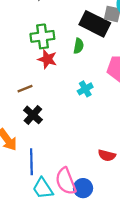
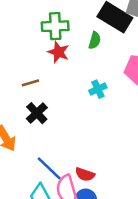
red semicircle: (107, 155) -> (85, 174), moved
blue line: (31, 162) -> (49, 168), moved, turned -50

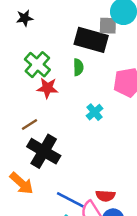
green cross: (55, 26) -> (37, 65), turned -30
black cross: (37, 113) -> (44, 151), size x1.5

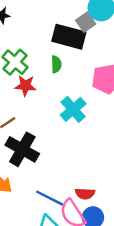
gray square: (108, 26) -> (86, 22), turned -36
cyan cross: (95, 112) -> (73, 109), size x1.5

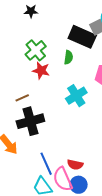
black cross: (22, 149) -> (30, 121), turned 36
blue line: (50, 198) -> (46, 164), turned 30

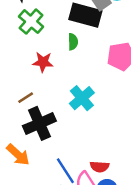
green cross: (36, 50) -> (31, 22), moved
cyan cross: (76, 96) -> (82, 98), moved

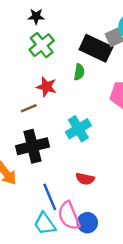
brown line: (26, 98) -> (29, 108), moved
red semicircle: (100, 167) -> (85, 179), moved

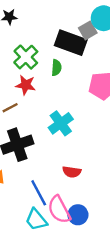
green cross: (42, 45) -> (26, 57), moved

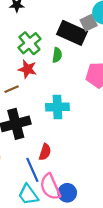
cyan cross: (61, 123) -> (57, 107), turned 30
red semicircle: (72, 172) -> (45, 152), moved, turned -84

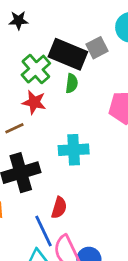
gray square: (89, 23) -> (97, 48), moved
black rectangle: (72, 33) -> (68, 54), moved

